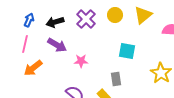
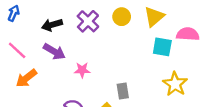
blue arrow: (29, 20) -> (14, 13), moved
pink line: (25, 44) -> (17, 50), turned -60
cyan square: (127, 51) -> (162, 47), moved

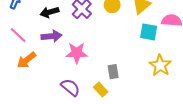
purple arrow: (54, 52) -> (52, 36), turned -36
pink star: (82, 70) -> (77, 53), size x1.5

